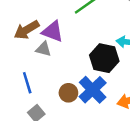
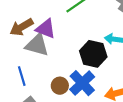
gray triangle: (43, 49) -> (37, 45), size x1.6

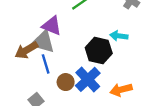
brown arrow: (22, 27) -> (26, 50), moved
blue line: (22, 76) -> (46, 64), moved

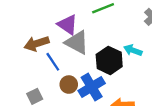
gray triangle: (43, 42) -> (77, 42), moved
blue line: (46, 64) -> (53, 62), turned -30

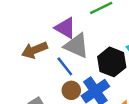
blue line: (53, 62) -> (65, 66), moved

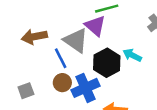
purple triangle: (65, 28) -> (95, 26), moved

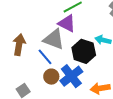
brown arrow: (34, 37) -> (19, 45), turned 125

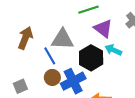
purple triangle: (67, 23) -> (103, 28), moved
gray triangle: (54, 39) -> (62, 39), turned -30

